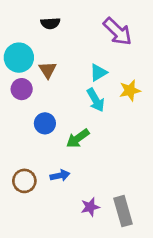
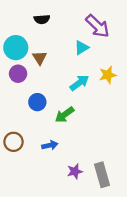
cyan triangle: (98, 73) -> (82, 48), moved
cyan arrow: (96, 100) -> (79, 83), turned -96
brown circle: (24, 181) -> (14, 142), moved

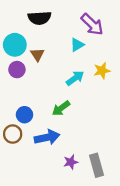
black semicircle: (42, 19) -> (40, 18), size x1.5
blue circle: (37, 102) -> (24, 115), moved
blue arrow: (50, 145) -> (47, 137), size x1.6

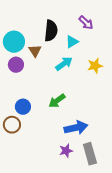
black semicircle: (40, 18) -> (51, 31), moved, turned -80
purple arrow: (92, 24) -> (86, 23), size x0.7
cyan arrow: (75, 78) -> (64, 64), moved
blue arrow: (47, 137) -> (76, 128), moved

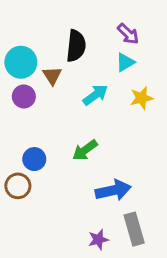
cyan triangle: (72, 42) -> (125, 62), moved
purple star: (66, 151) -> (98, 240), moved

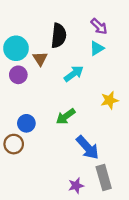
yellow star: (142, 98) -> (109, 100), moved
blue arrow: (113, 190) -> (88, 148), turned 60

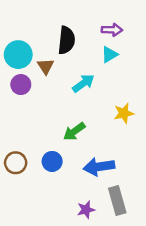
purple arrow: (99, 26) -> (112, 30), turned -42
blue circle: (26, 123) -> (52, 161), moved
blue arrow: (88, 148) -> (99, 167), turned 124

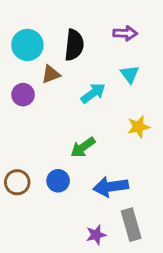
cyan circle: (18, 55) -> (27, 45), moved
cyan triangle: (109, 55) -> (130, 74), moved, turned -36
brown triangle: (46, 66) -> (51, 74), turned 42

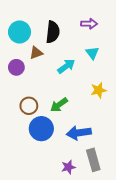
blue circle: (58, 181) -> (41, 129), size x1.5
brown circle: (17, 182) -> (29, 106), moved

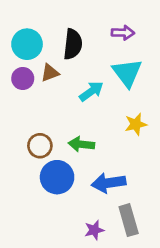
cyan triangle: (92, 53) -> (127, 73), size x1.6
purple circle: (16, 67) -> (23, 78), moved
green arrow: (59, 105) -> (81, 144), turned 42

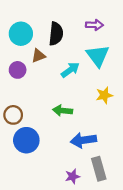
purple circle: (23, 78) -> (18, 70), moved
brown circle: (40, 146) -> (13, 115), moved
blue circle: (57, 177) -> (26, 140), moved

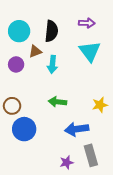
cyan arrow: (70, 70) -> (52, 64), moved, turned 132
yellow star: (104, 95) -> (100, 105), moved

